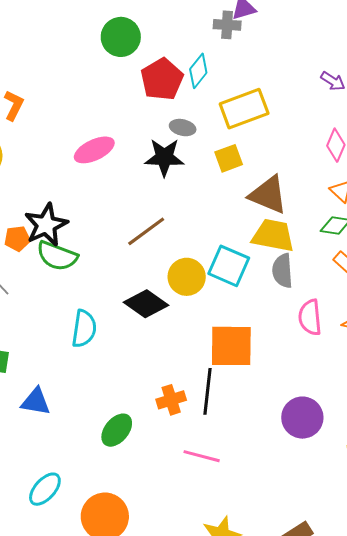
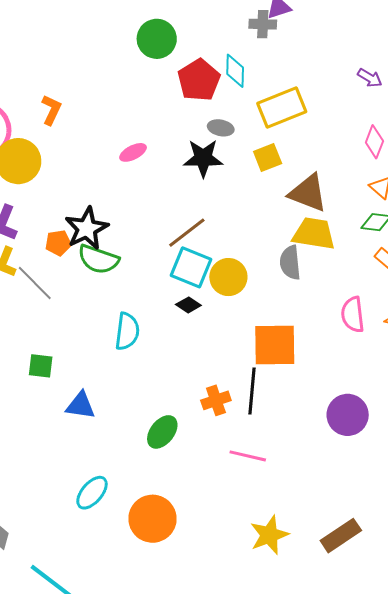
cyan diamond: (198, 71) -> (235, 71), turned -36
pink ellipse: (94, 150) -> (133, 152), size x0.7
cyan square: (229, 266) -> (191, 267), moved
gray semicircle: (282, 271) -> (290, 263), moved
black diamond: (146, 304) -> (188, 305), size x0.6

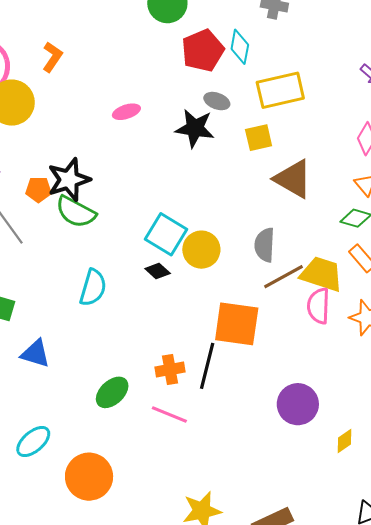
brown line: (187, 233) -> (283, 277), moved
yellow trapezoid: (314, 234) -> (322, 274), moved
pink line: (248, 456) -> (169, 414), moved

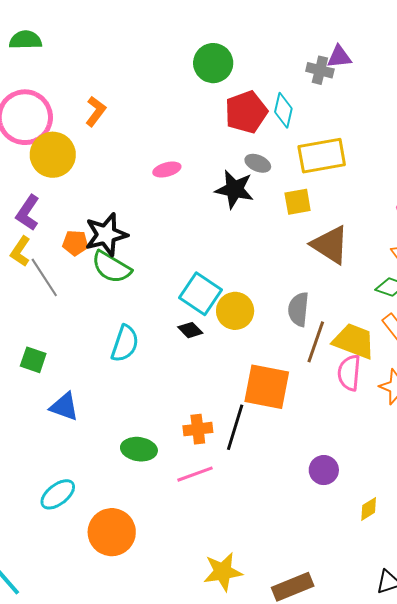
brown line: (283, 277) -> (316, 342), turned -45
green ellipse: (112, 392) -> (139, 449), turned 48
purple circle: (298, 404) -> (324, 470), size x0.7
pink line: (169, 414) -> (195, 474), turned -45

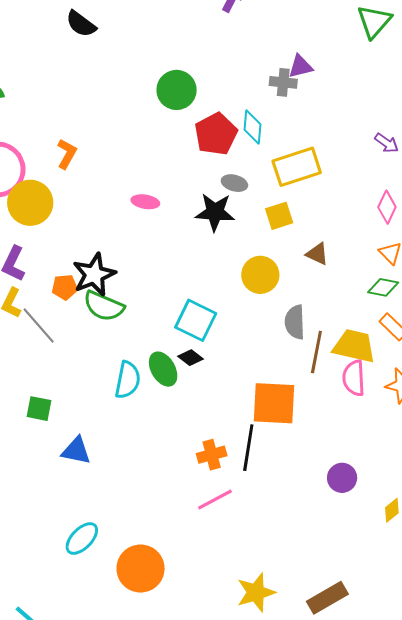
pink ellipse: (167, 170) -> (145, 202), turned 32
brown triangle: (330, 245) -> (317, 254), size x0.6
yellow circle: (235, 311) -> (260, 275), moved
green ellipse: (139, 449) -> (163, 369), moved, turned 60

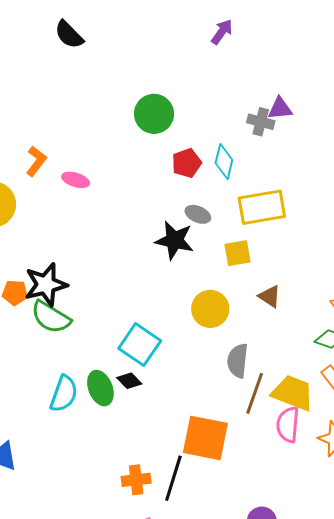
red pentagon: (216, 134) -> (187, 163), size x0.7
pink ellipse: (145, 202) -> (76, 180), moved

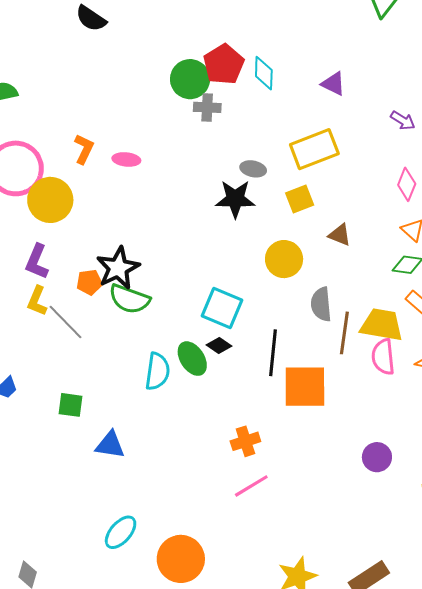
purple triangle: (280, 108) -> (333, 84), moved, turned 44
gray cross: (261, 122) -> (207, 107), moved
cyan diamond: (224, 162) -> (264, 73), moved
red pentagon: (187, 163) -> (224, 64), moved, size x1.4
black line: (173, 478) -> (273, 353), moved

